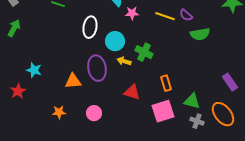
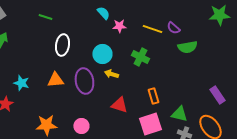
white ellipse: (90, 27) -> (62, 45), moved
green cross: (144, 52) -> (140, 57), moved
orange triangle: (73, 81) -> (55, 80), moved
orange star: (59, 112) -> (46, 125), size x1.5

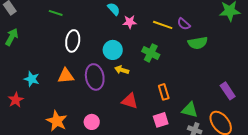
pink square: (150, 124) -> (161, 120), size x0.7
orange star: (46, 125) -> (57, 121), turned 30

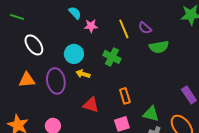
yellow line: (163, 25) -> (124, 29), turned 48
white ellipse: (73, 41) -> (34, 45), turned -45

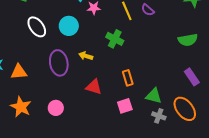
green semicircle: (159, 47) -> (188, 40), moved
cyan circle: (74, 54) -> (69, 26), moved
orange triangle: (27, 80) -> (19, 72), moved

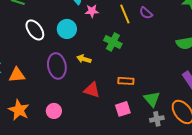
orange rectangle: (128, 78) -> (126, 81), turned -70
green triangle: (154, 96) -> (152, 99), turned 36
gray cross: (159, 116) -> (157, 119), turned -32

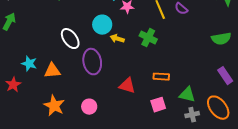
white ellipse: (35, 30) -> (70, 39), moved
yellow arrow: (84, 59) -> (117, 39), moved
green triangle: (152, 99) -> (187, 95), turned -36

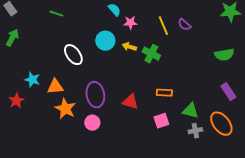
yellow arrow: (117, 39) -> (129, 47), moved
purple ellipse: (92, 62) -> (95, 95), moved
orange star: (54, 106) -> (65, 109), moved

